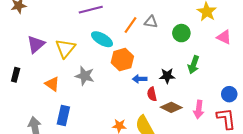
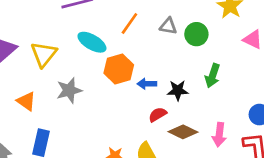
gray triangle: (151, 22) -> (168, 26), moved
gray star: (85, 76) -> (69, 90), turned -30
blue arrow: (140, 79) -> (147, 84), moved
red semicircle: (152, 94) -> (158, 115), turned 72

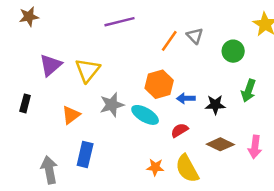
gray triangle: (168, 26) -> (195, 36), moved, turned 36
cyan ellipse: (92, 42) -> (145, 115), moved
orange triangle: (26, 101) -> (71, 115), turned 48
red semicircle: (158, 115) -> (180, 130), moved

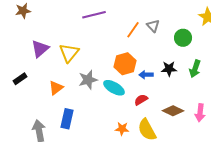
black rectangle: (25, 103) -> (20, 79), turned 40
black star: (215, 105) -> (169, 69), moved

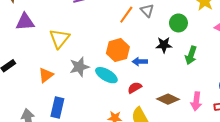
purple triangle: (40, 49) -> (25, 22), moved, turned 36
black star: (169, 69) -> (164, 45), moved

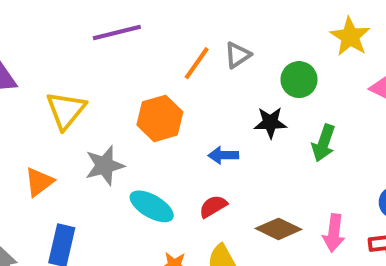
gray triangle: (147, 10) -> (238, 55), turned 40
orange hexagon: (118, 50) -> (160, 118), moved
cyan ellipse: (106, 75) -> (152, 206), moved

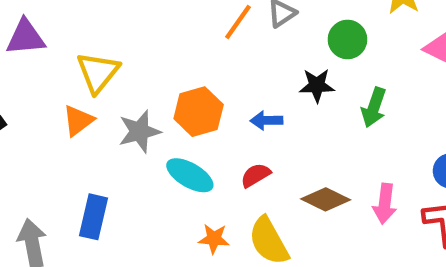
orange hexagon: (160, 118) -> (199, 112), moved
orange triangle: (39, 182) -> (78, 120), moved

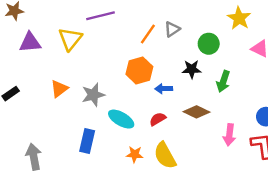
yellow triangle: (98, 72) -> (70, 39), moved
orange hexagon: (199, 112) -> (139, 70), moved
brown diamond: (326, 199) -> (197, 112), moved
blue rectangle: (93, 217) -> (87, 141), moved

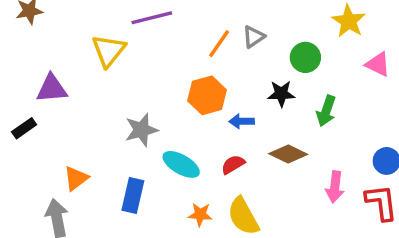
purple triangle: (30, 43) -> (52, 88), moved
orange triangle: (59, 89) -> (76, 178), moved

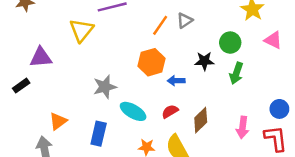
green circle: (305, 57) -> (230, 43), moved
brown diamond: (288, 154) -> (201, 120), moved, turned -70

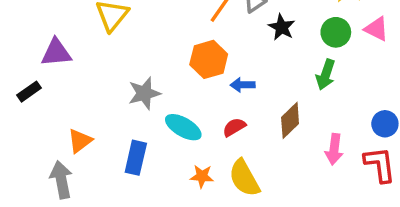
green circle: (230, 43) -> (336, 32), moved
black star: (204, 61) -> (282, 27), moved, turned 30
brown diamond: (201, 120) -> (290, 120), moved

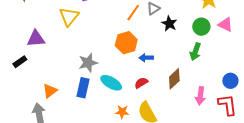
blue rectangle: (136, 158) -> (83, 88), moved

